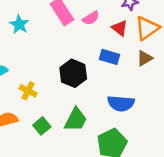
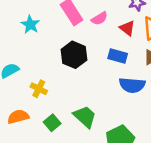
black hexagon: (73, 73) -> (74, 55), moved
blue semicircle: (121, 103) -> (132, 85), moved
green trapezoid: (76, 120) -> (85, 117), turned -75

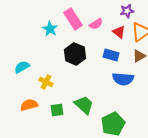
cyan star: (30, 24) -> (50, 29), moved
green square: (52, 123) -> (57, 110), turned 32

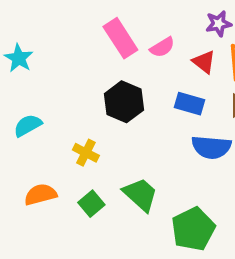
cyan star: (50, 29) -> (19, 58), moved
yellow cross: (46, 82) -> (86, 153), moved
green square: (57, 110) -> (91, 204), turned -32

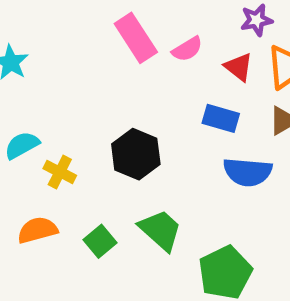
black hexagon: (124, 102) -> (136, 154), moved
yellow cross: (86, 153) -> (60, 172), moved

